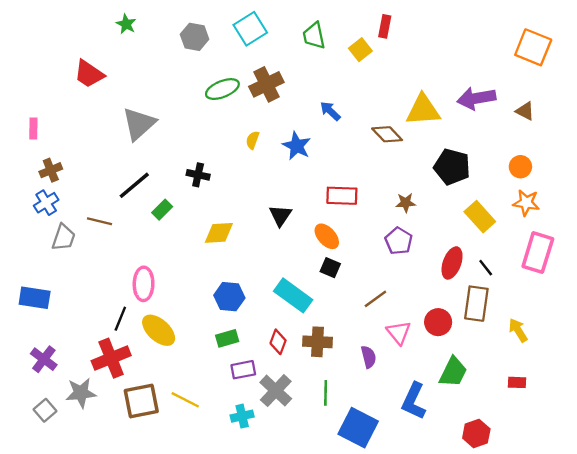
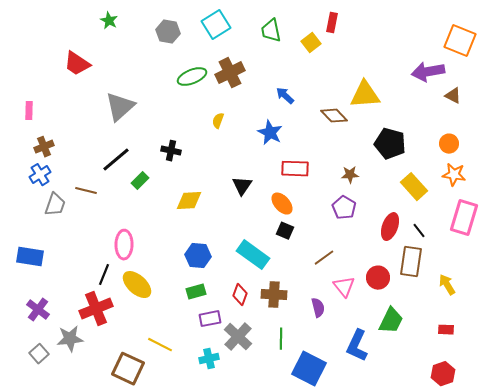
purple arrow: (476, 98) -> (428, 72), moved
blue star: (297, 146) -> (270, 133), moved
brown square: (141, 401) -> (128, 369), moved, turned 36
red hexagon: (476, 433) -> (443, 374), moved

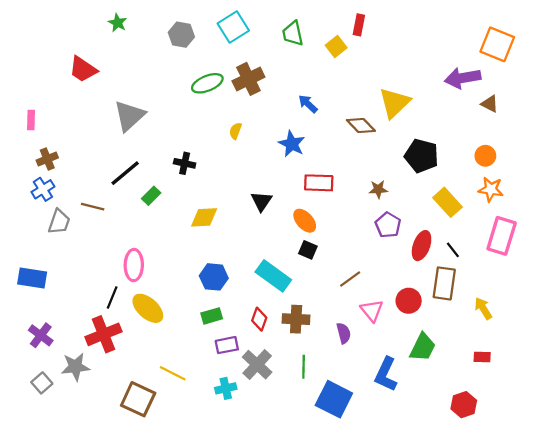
yellow triangle: (365, 95) -> (394, 103), turned -40
purple pentagon: (344, 208) -> (388, 225), moved
red hexagon: (443, 374) -> (464, 405), moved

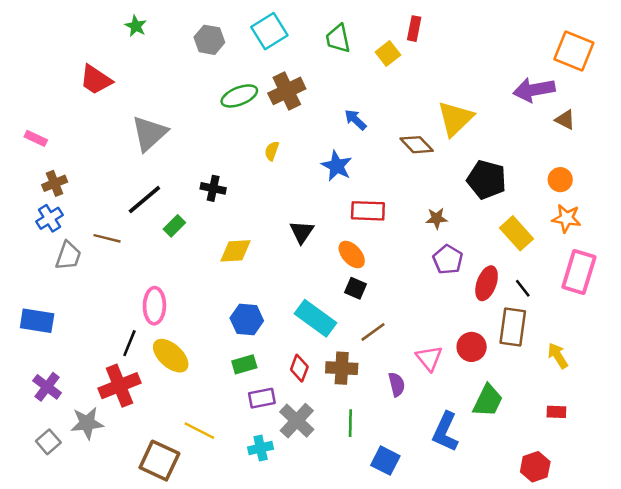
pink rectangle: (31, 120) -> (36, 138), turned -66
brown line: (350, 279) -> (373, 332), moved
blue square: (334, 399) -> (385, 461), size x0.7

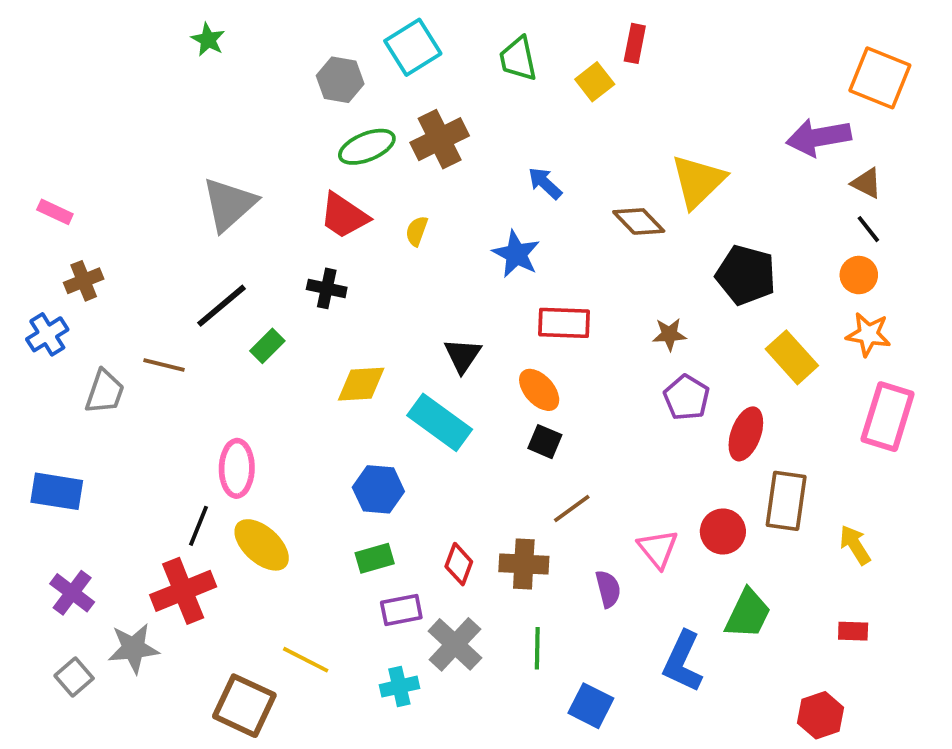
gray hexagon: (209, 40) -> (340, 80), moved
red trapezoid: (96, 80) -> (344, 216), moved
blue cross: (50, 218) -> (47, 334), moved
black line: (523, 288) -> (868, 229), moved
cyan rectangle: (315, 318) -> (440, 422), moved

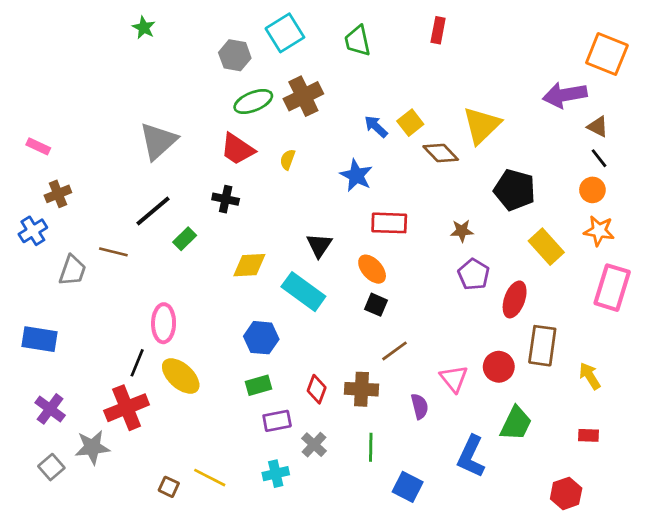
yellow square: (595, 82) -> (410, 123), moved
gray cross: (455, 644) -> (314, 445), size x0.7
yellow line: (306, 660) -> (210, 478), moved
brown square: (244, 706) -> (169, 487), size x0.5

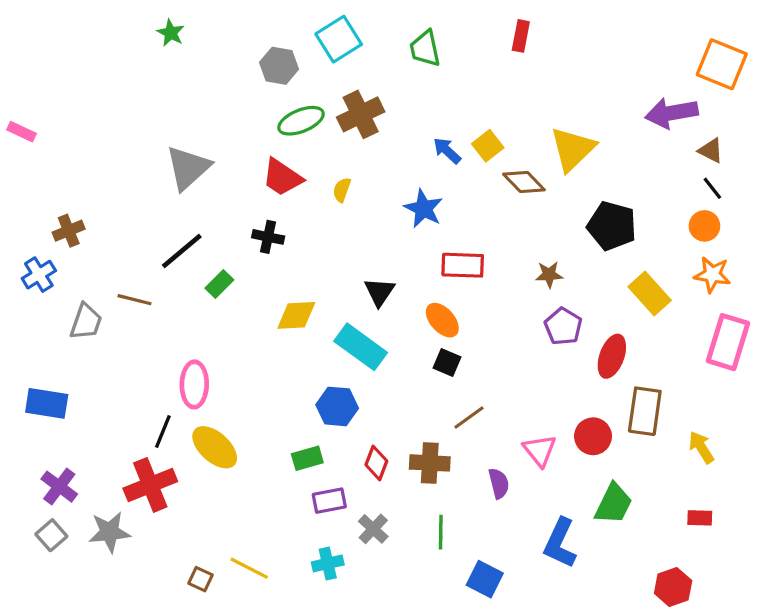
pink rectangle: (38, 146) -> (22, 132), moved
blue hexagon: (261, 338) -> (337, 406), moved
gray square: (51, 467) -> (51, 535), moved

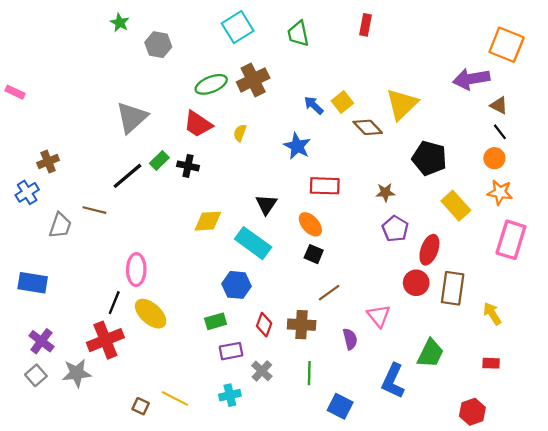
gray hexagon: (279, 66) -> (158, 45), moved
green rectangle: (219, 284) -> (159, 160), moved
red circle: (593, 436) -> (416, 283), moved

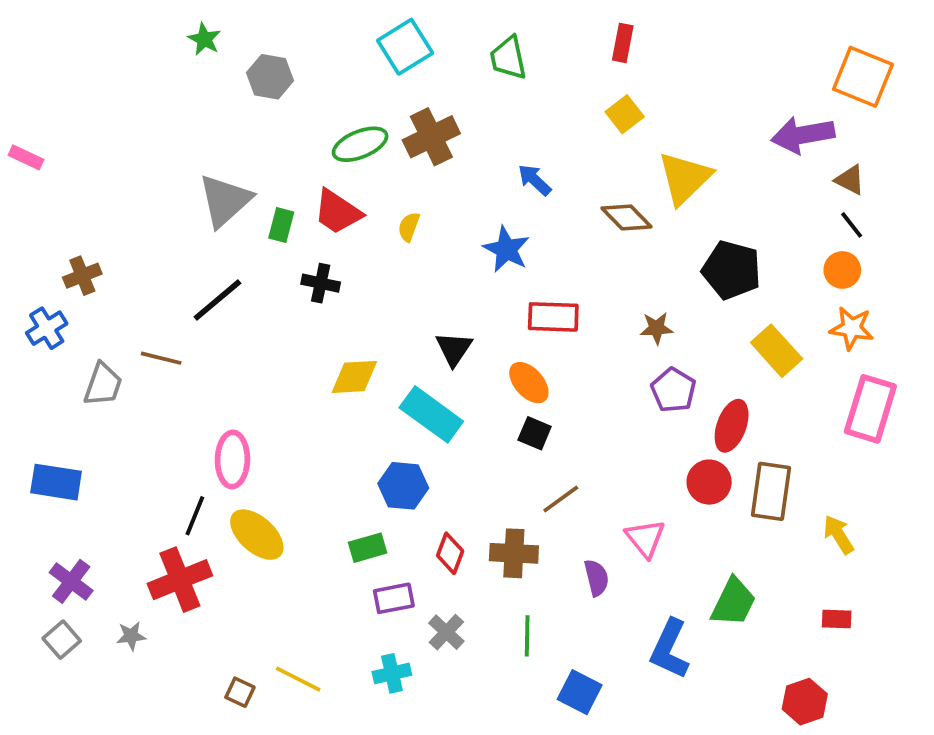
yellow square: (342, 102) -> (625, 114), moved
green rectangle: (159, 160) -> (281, 225), moved, turned -30
gray star: (77, 373) -> (131, 636), size x0.6

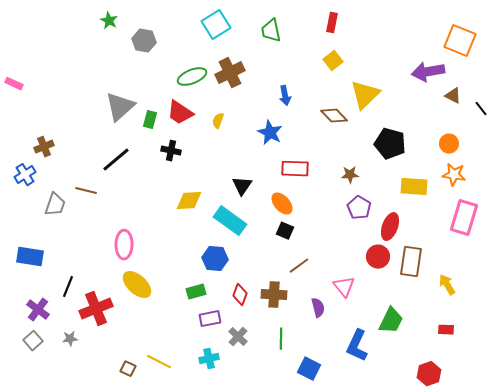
blue arrow: (535, 180) -> (285, 96), turned -144
black line: (852, 225) -> (481, 109), moved
yellow rectangle: (777, 351) -> (414, 187), turned -44
black line: (195, 516) -> (68, 287), moved

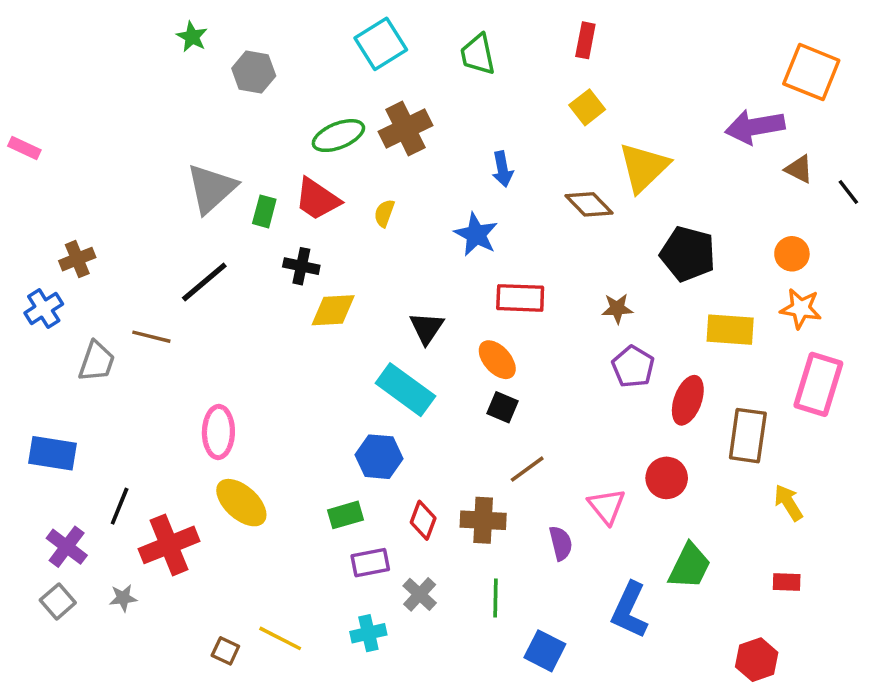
yellow diamond: (189, 201) -> (333, 310), moved
red circle: (378, 257) -> (667, 478), moved
brown rectangle: (411, 262) -> (748, 436), moved

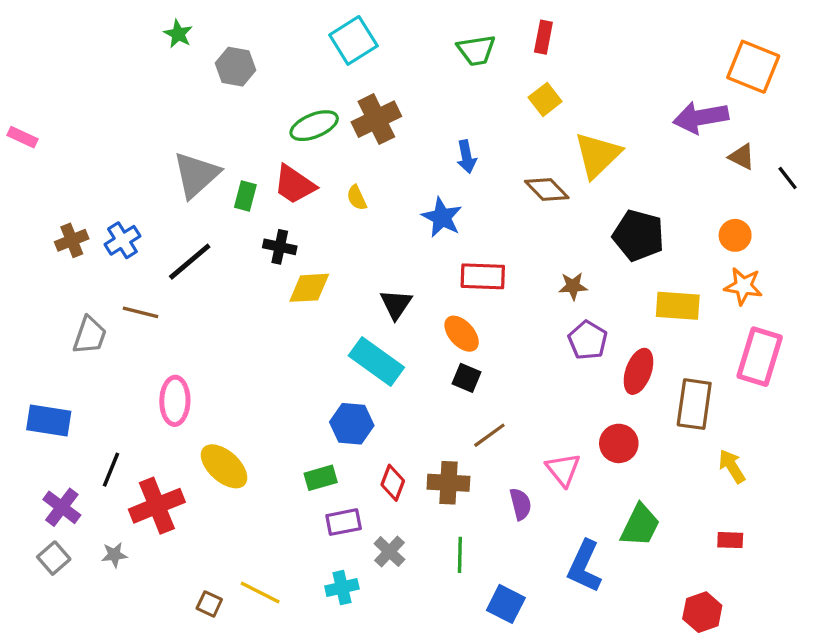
green trapezoid: (478, 54) -> (476, 50), moved, turned -87
yellow semicircle: (384, 213) -> (357, 198), turned -45
blue cross: (44, 308) -> (122, 240), moved
pink ellipse: (218, 432) -> (175, 401), moved

